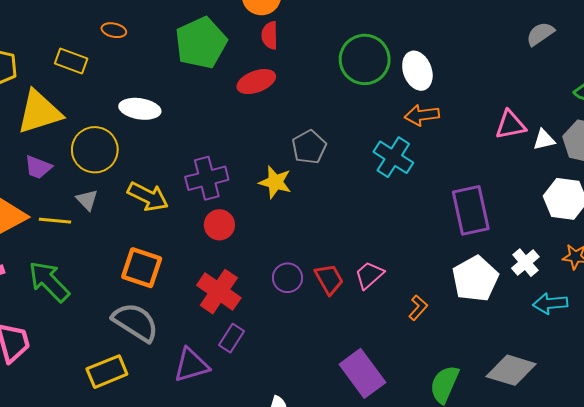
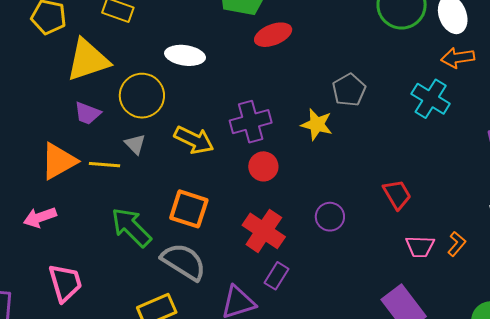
red ellipse: (256, 82) -> (273, 35), moved
pink trapezoid: (369, 275) -> (420, 247), moved, turned -136
red trapezoid: (329, 279) -> (397, 194), moved
green arrow: (49, 281) -> (131, 227), moved

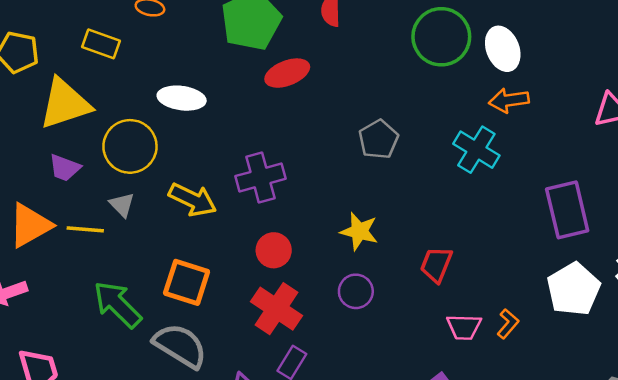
yellow star: (317, 124) -> (359, 231), moved
red circle: (263, 166) -> (274, 250), moved
red trapezoid: (397, 194) -> (436, 265), turned -128

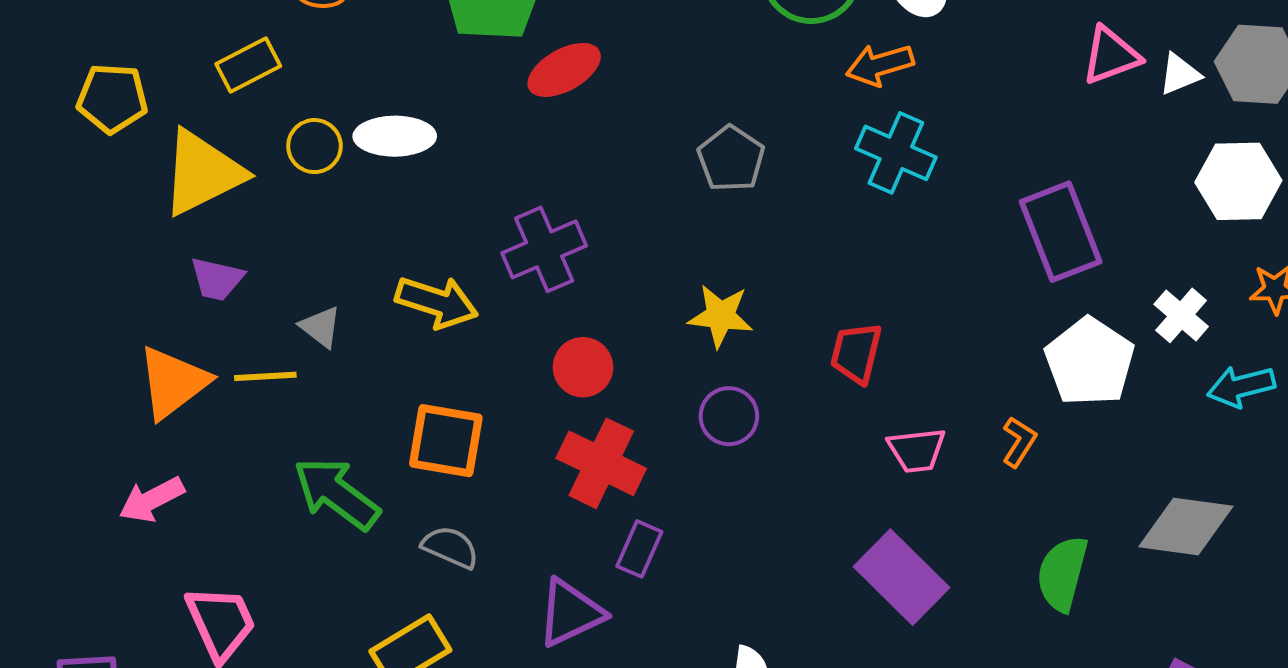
yellow rectangle: (101, 44) -> (248, 65), turned -39
orange arrow: (509, 100) -> (880, 65), moved
yellow circle: (130, 146) -> (314, 146), moved, size x0.6
orange L-shape: (508, 324) -> (1019, 442), moved
gray semicircle: (180, 346) -> (450, 547), size x0.6

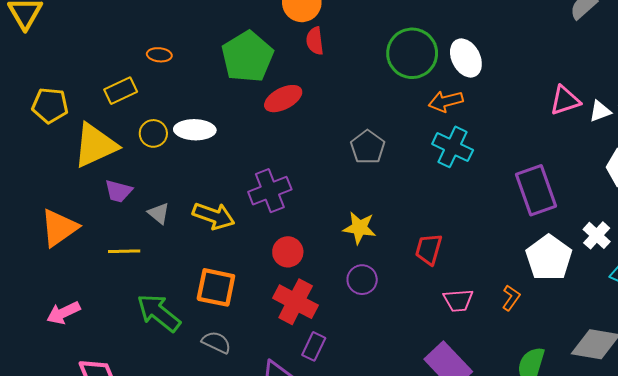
purple trapezoid: (217, 279) -> (119, 191), moved
gray triangle: (321, 327) -> (159, 213), moved
orange triangle: (173, 383) -> (59, 228), moved

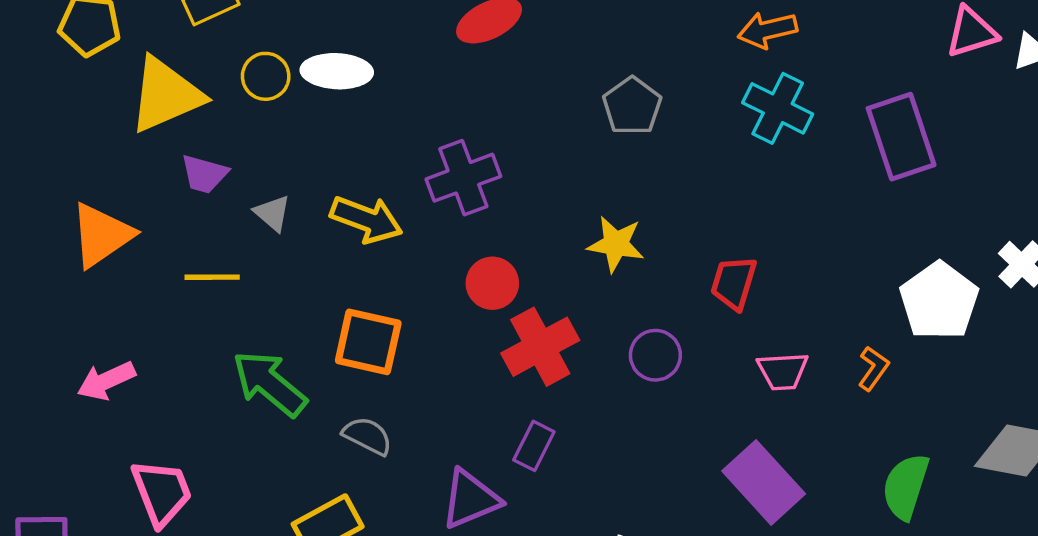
purple rectangle: (536, 190) -> (901, 137), moved
purple circle: (362, 280) -> (655, 355), moved
red cross: (296, 302) -> (540, 347), moved, turned 33

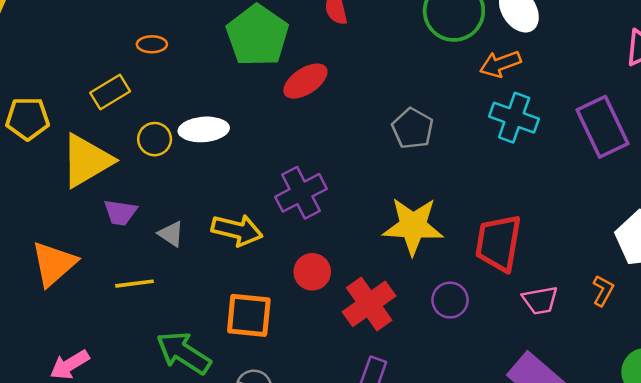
yellow star: (616, 244) -> (413, 226), size x1.5
red circle: (492, 283) -> (312, 272), moved
red trapezoid: (734, 283) -> (498, 243), size x1.5

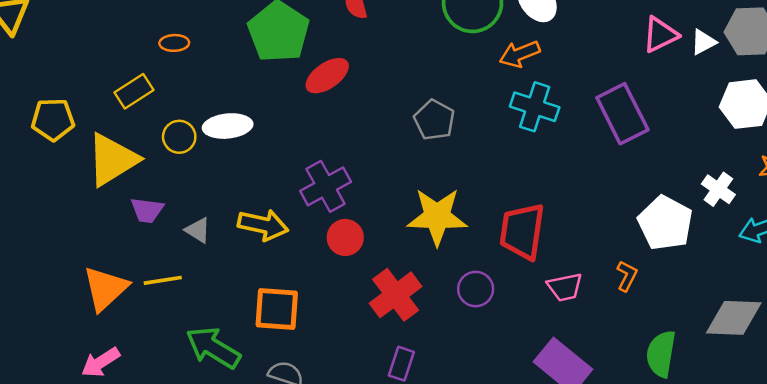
orange triangle: (54, 264) -> (105, 288), moved
red circle: (312, 272) -> (345, 237), moved

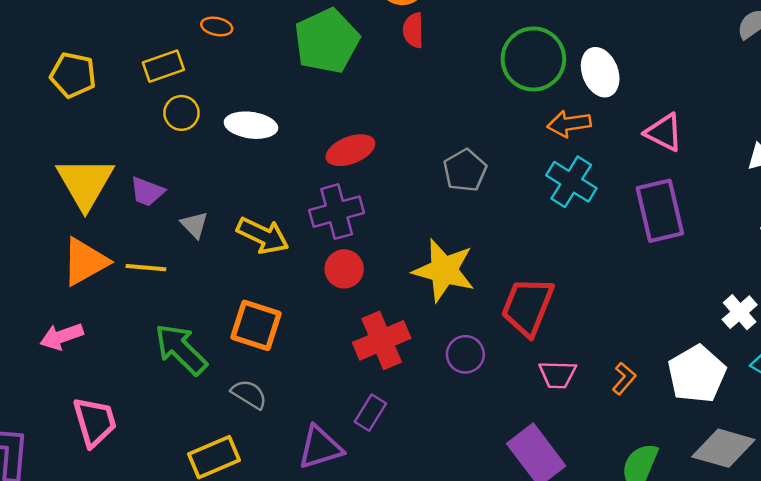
pink triangle: (660, 35) -> (664, 132), moved, turned 39
red ellipse: (327, 76) -> (350, 150), moved
yellow circle: (179, 137) -> (181, 113), moved
yellow triangle: (112, 160) -> (85, 183), moved, turned -42
white pentagon: (665, 223) -> (697, 374), moved

